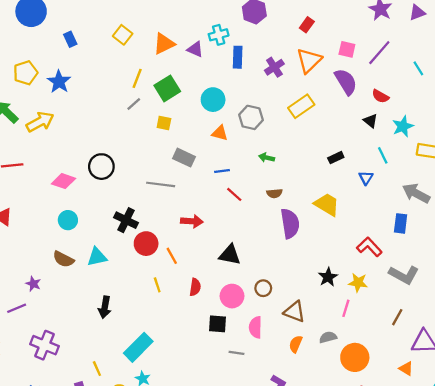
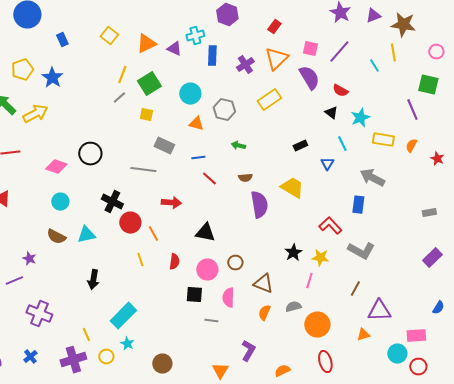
orange triangle: (406, 369) -> (363, 335), turned -48

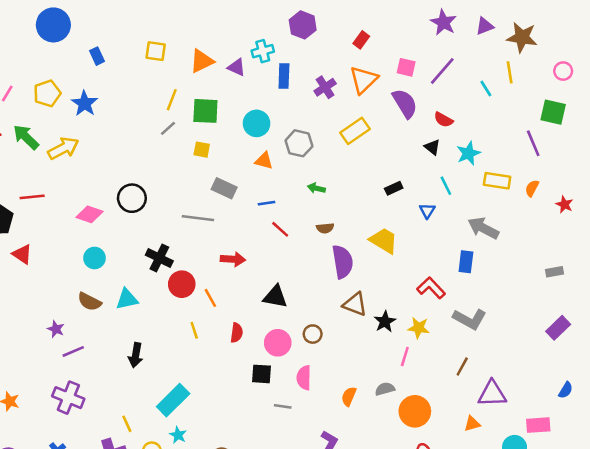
yellow square: (109, 36) -> (156, 51), turned -30
green square: (149, 84) -> (205, 111), turned 35
purple line: (14, 281) -> (73, 351), moved
brown triangle: (263, 284) -> (355, 304), moved

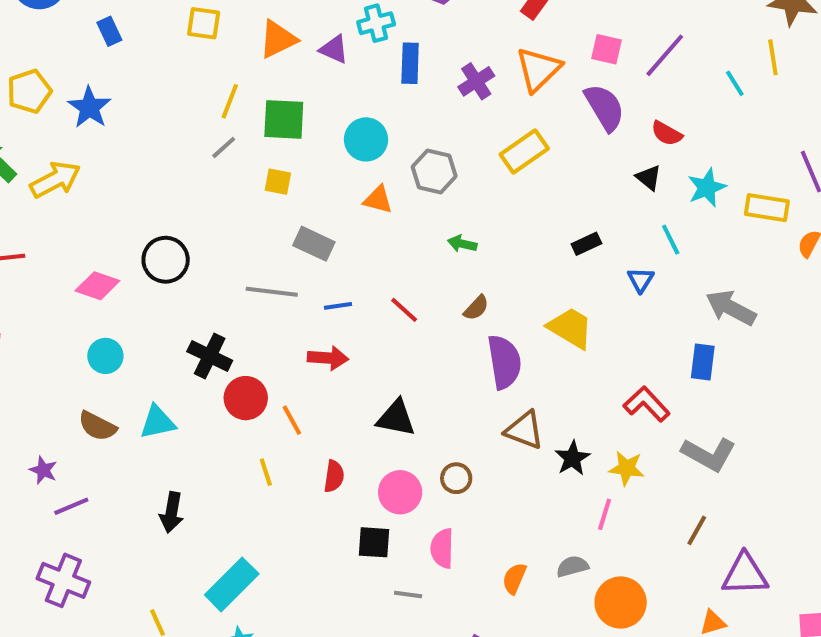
yellow rectangle: (497, 181) -> (767, 208), moved
blue line: (266, 203) -> (338, 306), moved
brown semicircle: (325, 228) -> (476, 308), turned -42

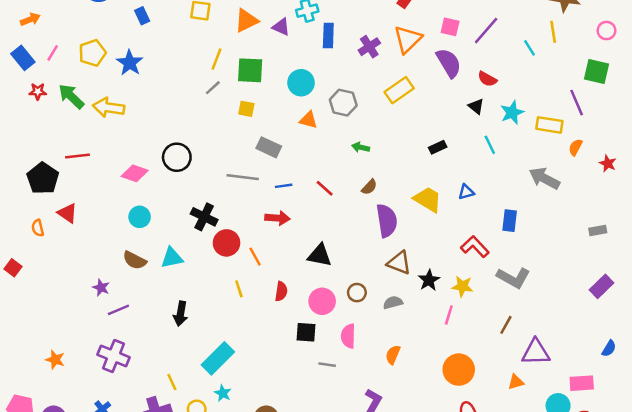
yellow arrow: (55, 180) -> (109, 108), turned -144
blue triangle: (641, 280) -> (466, 192), moved, turned 42
gray arrow: (731, 308) -> (544, 178), moved
gray semicircle: (572, 566) -> (393, 303), moved

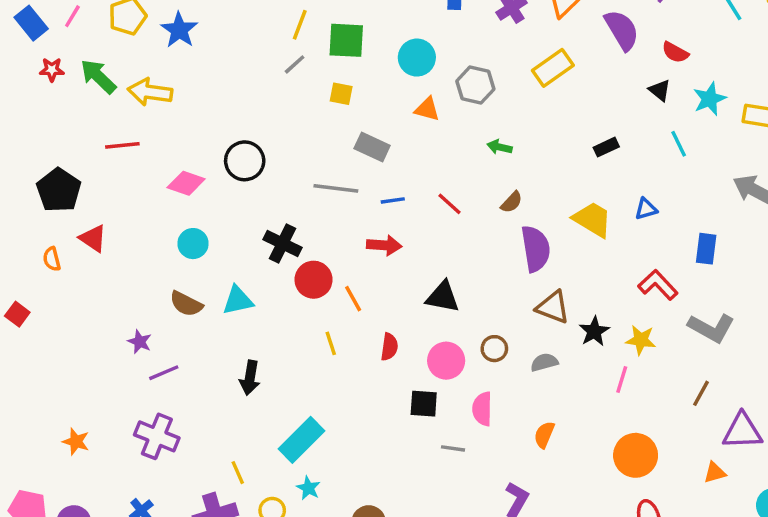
red line: (77, 156) -> (122, 145), moved

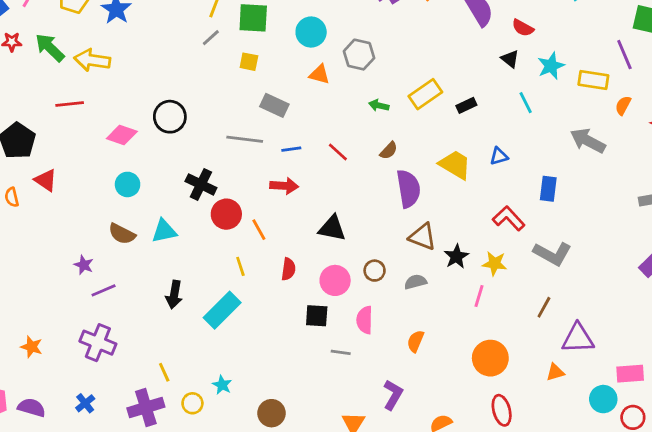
yellow rectangle: (553, 68) -> (425, 94), moved
cyan rectangle: (301, 440) -> (222, 310), moved

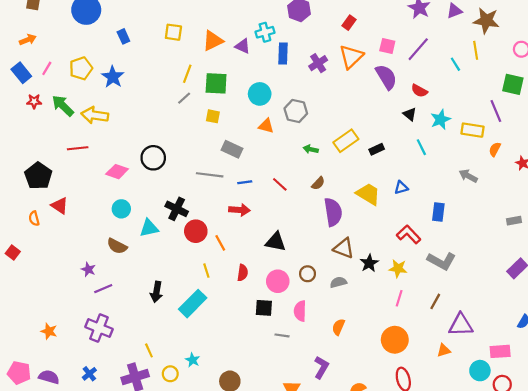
gray arrow: (588, 141) -> (468, 176), size x0.7
cyan triangle: (164, 231) -> (149, 228), moved
pink line: (479, 296) -> (399, 298), moved

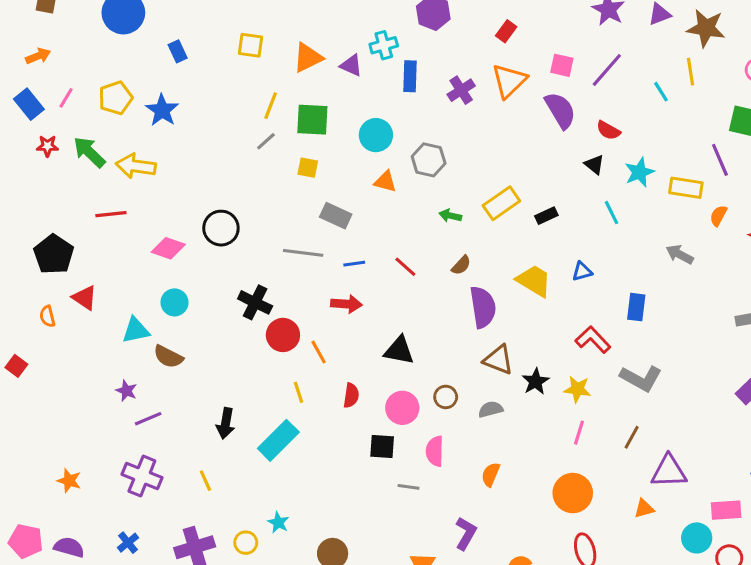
cyan triangle: (149, 228) -> (136, 330), moved
yellow line: (149, 350) -> (205, 481), moved

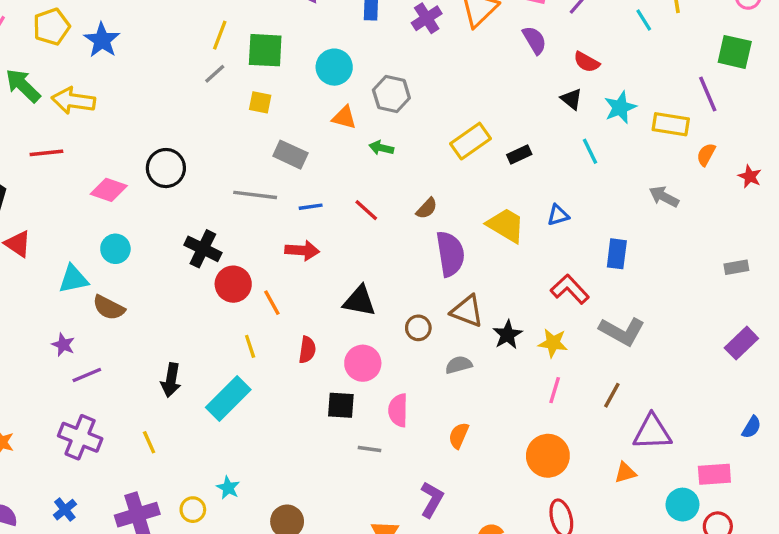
purple semicircle: (560, 110) -> (534, 40), size x0.7
green arrow: (450, 216) -> (381, 148), moved
brown circle: (446, 397) -> (418, 328), moved

